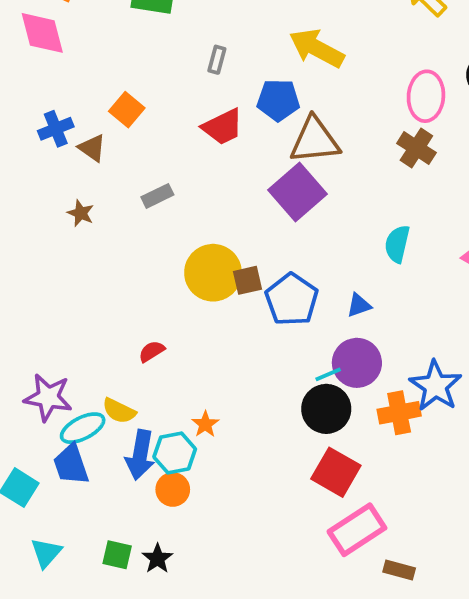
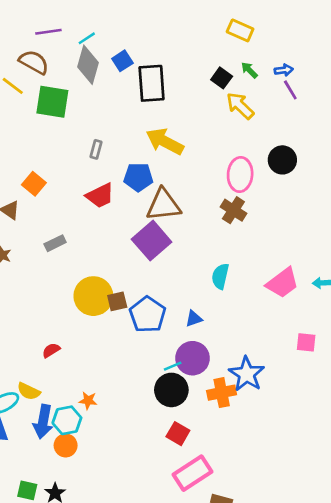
orange star: (205, 424) -> (88, 401), turned -30
red square: (336, 472) -> (178, 434), size x0.7

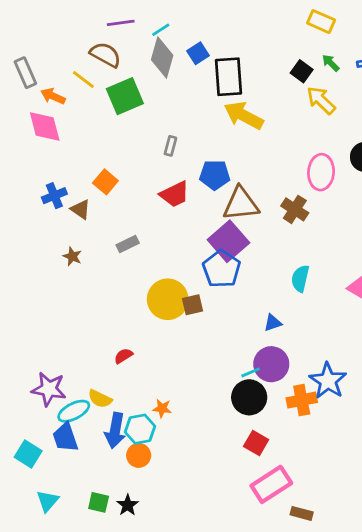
green square: (52, 102) -> (125, 96), turned -32
yellow arrow: (165, 141) -> (244, 115), moved
brown cross: (233, 210) -> (295, 209), moved
blue pentagon: (148, 315) -> (222, 269), moved

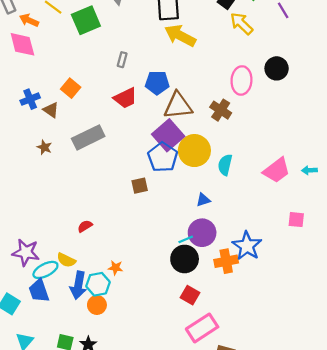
gray rectangle: (128, 244) -> (88, 137), size x1.8
yellow circle: (168, 299) -> (194, 151), moved

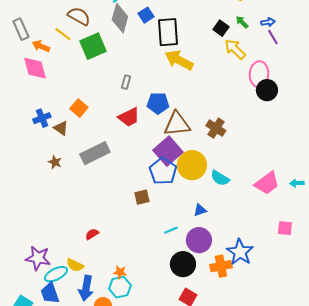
pink ellipse: (241, 80) -> (259, 74), moved
cyan semicircle: (225, 165) -> (220, 178), turned -72
cyan line: (186, 239) -> (171, 230), moved
cyan hexagon: (98, 284) -> (120, 287), moved

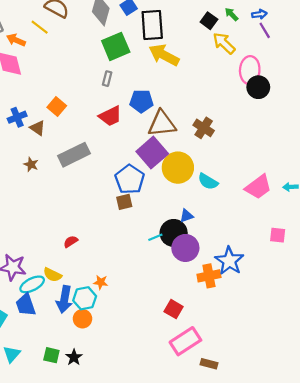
green square: (93, 46) -> (116, 46), moved
blue pentagon: (163, 171) -> (130, 179), moved
black circle: (183, 264) -> (174, 233), moved
cyan hexagon: (120, 287) -> (85, 298), moved

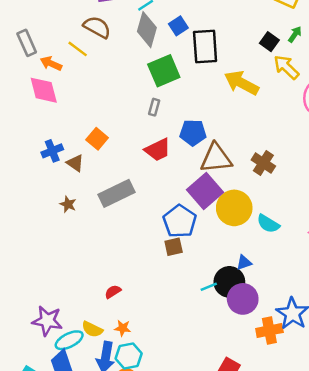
green arrow: (231, 14) -> (295, 34), turned 80
yellow arrow: (164, 55) -> (241, 83), moved
orange star: (101, 282) -> (123, 328), moved

